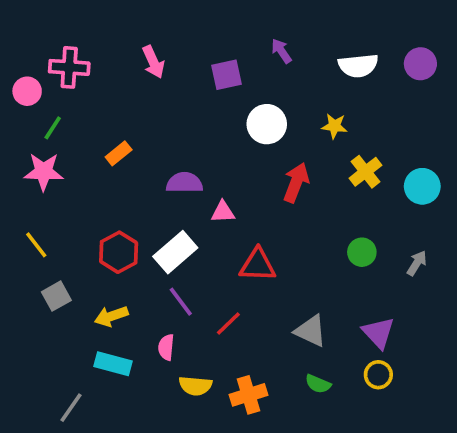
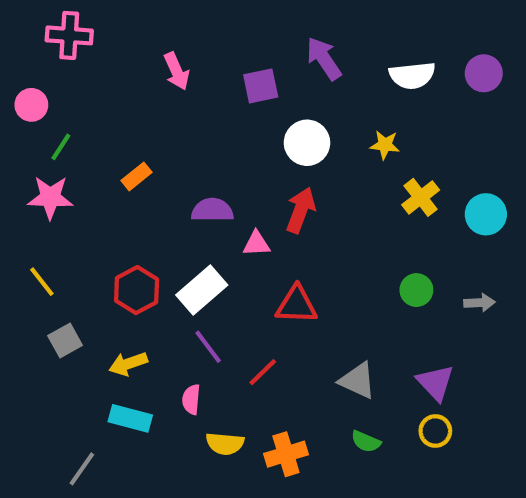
purple arrow: (281, 51) -> (324, 59), size x1.5
pink cross: (69, 67) -> (69, 35), moved
red arrow: (296, 183) -> (301, 210), moved
gray arrow: (417, 263) -> (480, 303), turned 55

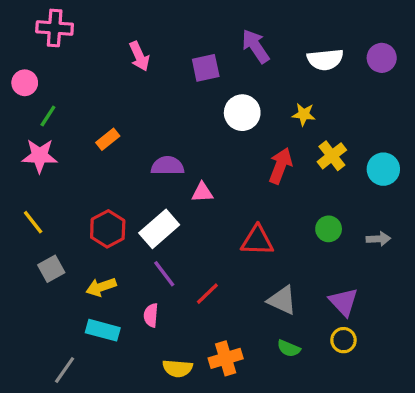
red arrow: (301, 210) -> (280, 166), moved
red triangle: (296, 305) -> (257, 240), moved
yellow semicircle: (225, 444) -> (177, 368), moved

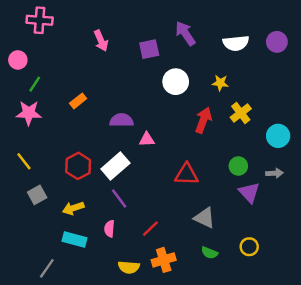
cyan circle: (383, 169) -> (278, 136), moved
red line: (207, 294) -> (150, 229), moved
purple triangle: (343, 302) -> (249, 192), moved

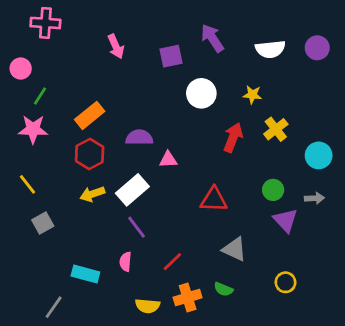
orange rectangle: (78, 101) -> (90, 115), size x1.5
red hexagon: (78, 166) -> (90, 154), moved
yellow arrow: (73, 208) -> (92, 194), moved
green semicircle: (209, 253) -> (223, 289), moved

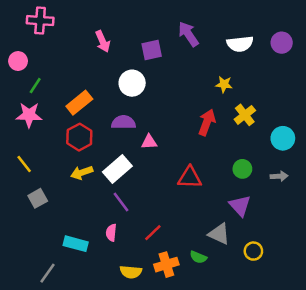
white circle: (201, 93) -> (132, 83), moved
purple triangle: (285, 220) -> (240, 206), moved
gray triangle: (234, 249) -> (219, 234), moved

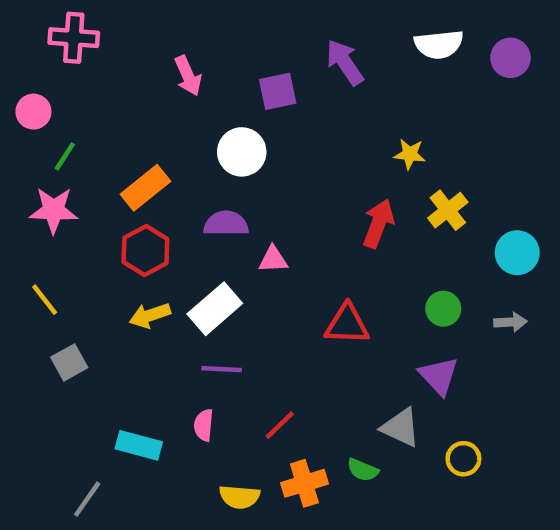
purple circle: (282, 43) -> (510, 58), moved
white semicircle: (240, 44) -> (439, 44), moved
purple line: (121, 202) -> (222, 369), turned -50

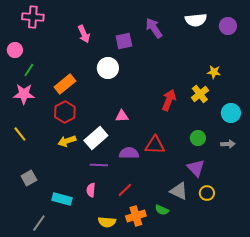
yellow star: (410, 154) -> (214, 72), moved
purple semicircle: (226, 224) -> (129, 153), moved
gray square: (69, 362) -> (29, 178), moved
yellow circle: (463, 459) -> (207, 193), moved

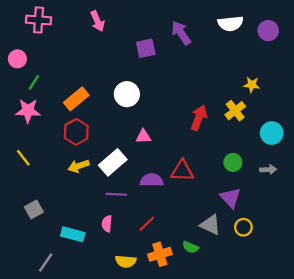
pink arrow: (84, 34) -> (97, 21), moved
white circle: (108, 68) -> (127, 94), moved

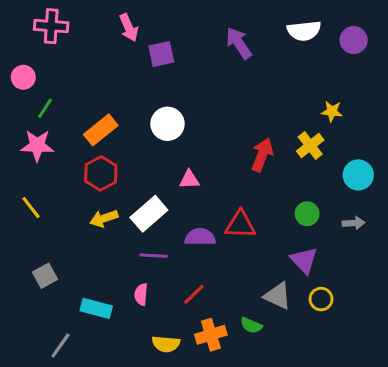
purple square: (146, 48) -> (161, 54), moved

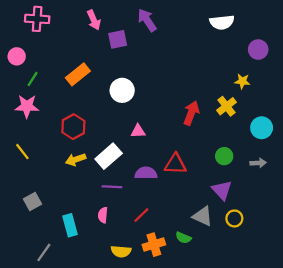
purple circle: (354, 40) -> (258, 50), moved
purple arrow: (239, 43) -> (147, 20), moved
orange rectangle: (101, 130) -> (78, 74), moved
cyan rectangle: (96, 308) -> (70, 225), turned 60

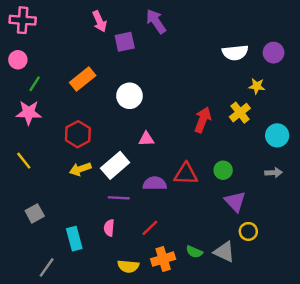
pink cross: (37, 19) -> (23, 20), moved
white semicircle: (222, 22) -> (235, 53), moved
green circle: (224, 156) -> (223, 170), moved
gray triangle: (203, 216) -> (224, 252), moved

